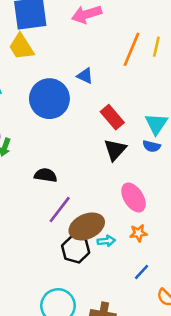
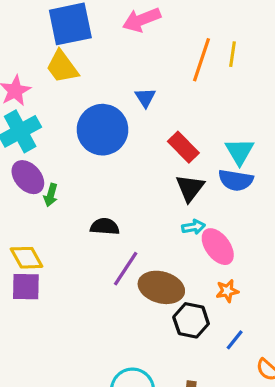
blue triangle: (85, 76) -> (145, 97), turned 36
blue semicircle: (152, 146) -> (236, 180), size x1.5
brown ellipse: (87, 226) -> (161, 287), turned 44
cyan arrow: (106, 241) -> (193, 227), moved
black hexagon: (76, 249) -> (191, 320), moved

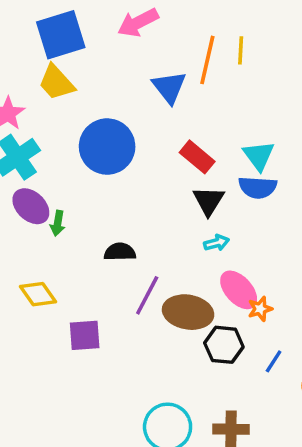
blue triangle: (145, 97) -> (169, 87), moved, size x1.5
pink ellipse: (218, 247) -> (239, 290), moved
purple square: (26, 287) -> (85, 335), moved

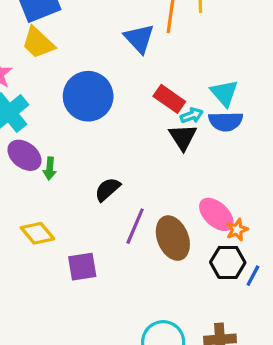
cyan arrow: (217, 243) -> (192, 115), moved
black semicircle: (120, 252) -> (107, 189), turned -36
brown ellipse: (188, 312) -> (173, 238), turned 63
black hexagon: (224, 345) -> (228, 262), moved

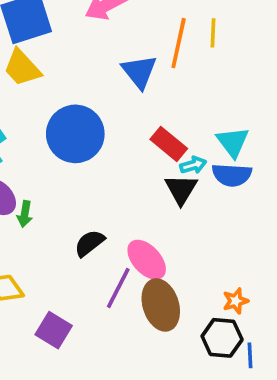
pink ellipse: (216, 214) -> (147, 260), moved
purple square: (82, 267) -> (54, 330), turned 36
blue line: (253, 276) -> (250, 355), turned -35

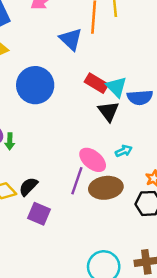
cyan triangle: (233, 142) -> (116, 87), moved
cyan arrow: (193, 165) -> (124, 151), moved
black semicircle: (89, 243) -> (28, 187), moved
brown ellipse: (161, 305) -> (106, 188), turned -72

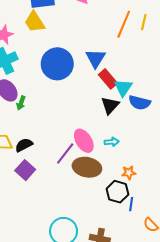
blue triangle: (71, 39) -> (95, 58), moved

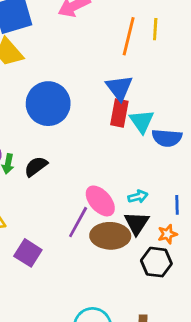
blue triangle: (95, 58) -> (119, 88), moved
red rectangle: (108, 79) -> (119, 113), turned 60
black triangle: (110, 105) -> (137, 223), moved
black semicircle: (24, 145) -> (36, 166), moved
blue line: (131, 204) -> (177, 205), moved

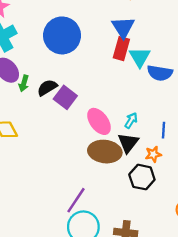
cyan arrow: (138, 197) -> (131, 120), turned -49
purple line: (78, 222) -> (76, 200), moved
purple square: (28, 253) -> (65, 97), moved

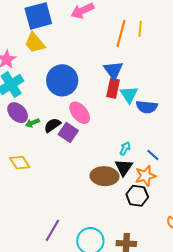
green arrow: (24, 83) -> (32, 123), turned 56
pink ellipse: (99, 121) -> (80, 113), moved
blue line: (163, 130) -> (153, 155), turned -48
orange star: (153, 154) -> (146, 176), size x1.5
purple line: (76, 200) -> (53, 230), moved

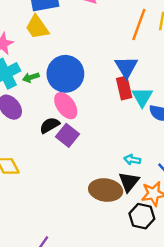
red rectangle: (113, 88) -> (124, 88), turned -30
pink ellipse: (80, 113) -> (66, 106), moved
green arrow: (32, 123) -> (31, 77), moved
cyan arrow: (125, 148) -> (132, 160), turned -112

